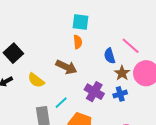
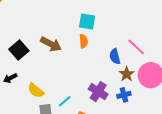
brown arrow: (66, 67) -> (51, 44), moved
yellow semicircle: (36, 80) -> (36, 90), moved

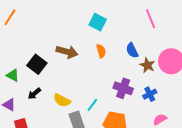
cyan square: (87, 22) -> (98, 22), turned 30
orange semicircle: (84, 41) -> (101, 51), moved
pink line: (136, 47) -> (151, 19), moved, turned 36
blue cross: (124, 95) -> (150, 94), moved

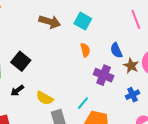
brown arrow: (67, 52) -> (50, 22), moved
purple cross: (123, 88) -> (104, 75), moved
cyan line: (92, 105) -> (83, 103), moved

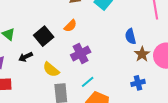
orange semicircle: (85, 50) -> (70, 26), moved, turned 48
black square: (21, 61) -> (44, 36), moved
purple cross: (104, 75) -> (81, 54), moved, turned 30

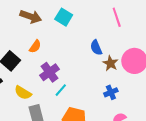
cyan line: (88, 82) -> (61, 90), moved

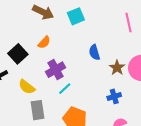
cyan square: (64, 17) -> (76, 16), turned 30
blue semicircle: (96, 48) -> (94, 52), moved

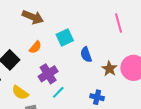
cyan square: (76, 16) -> (65, 38), moved
blue cross: (114, 96) -> (97, 97), moved, turned 32

